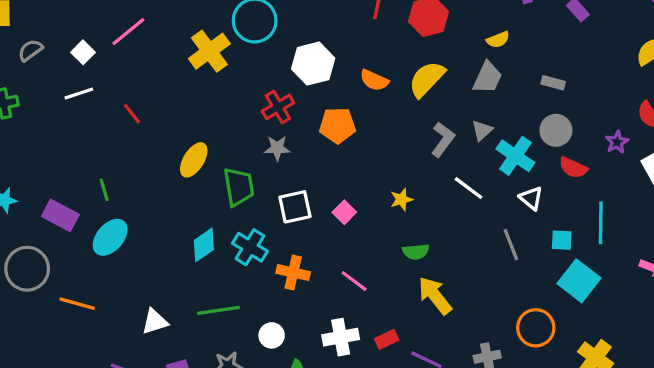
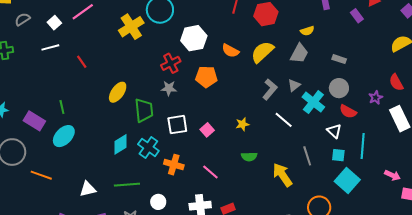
white triangle: (531, 198) -> (334, 131), moved
yellow arrow: (435, 296) -> (282, 175), moved

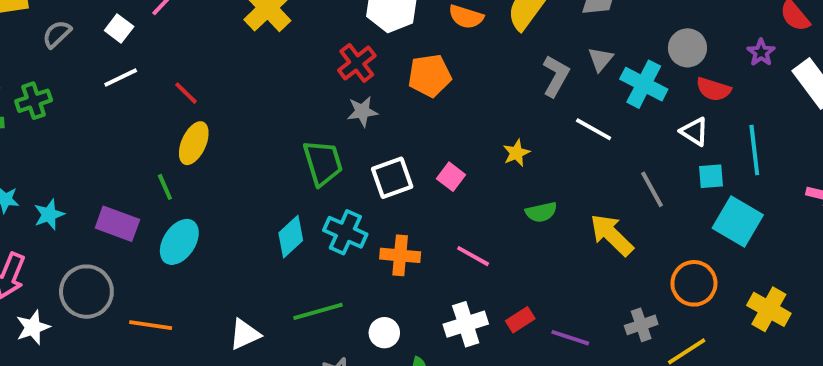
yellow ellipse: (118, 92) -> (194, 143), moved

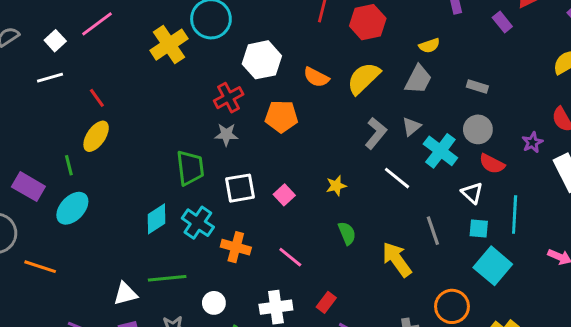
green semicircle: (541, 212) -> (347, 233), turned -110
red rectangle: (520, 320) -> (326, 302), moved, turned -30
white triangle: (245, 334) -> (125, 294), moved

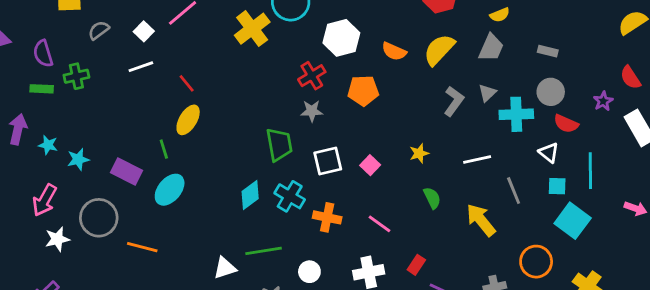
cyan cross: (440, 151) -> (516, 114), turned -36
white line: (397, 178) -> (477, 160), moved, turned -48

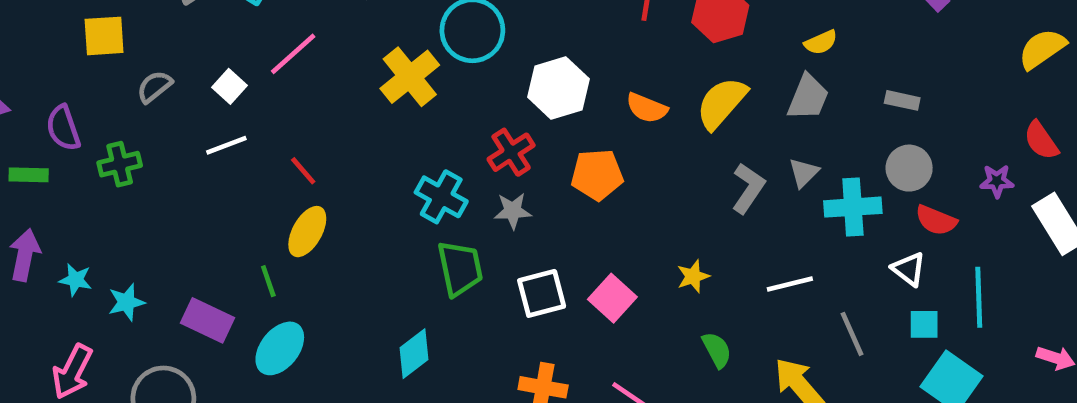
green rectangle: (42, 89) -> (29, 175), moved
purple star: (603, 101) -> (997, 181), turned 30
pink square: (370, 165) -> (612, 298), size x1.4
cyan cross: (290, 196) -> (441, 197), moved

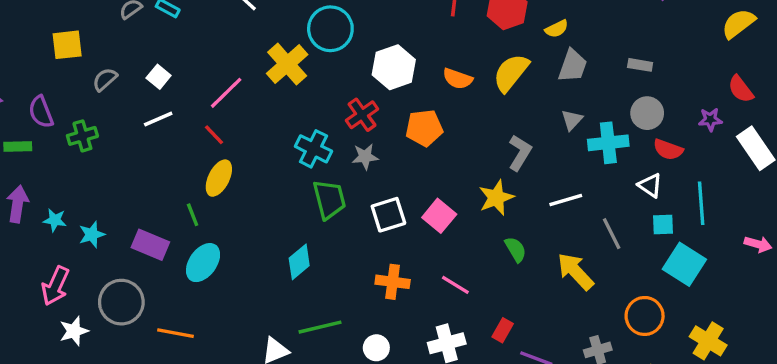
yellow semicircle: (821, 42) -> (557, 29), moved
pink line: (293, 54) -> (226, 93), moved
gray L-shape: (748, 188) -> (520, 153), moved
yellow star: (693, 276) -> (496, 198), size x1.5

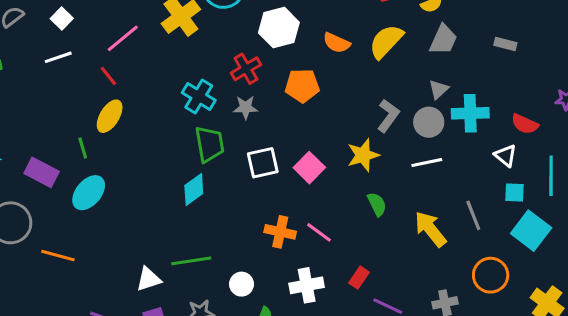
gray circle: (647, 113) -> (429, 122), moved
gray line: (612, 234) -> (473, 215), moved
cyan diamond: (299, 262) -> (194, 190), moved
orange cross: (393, 282) -> (280, 232), moved

